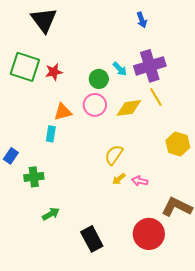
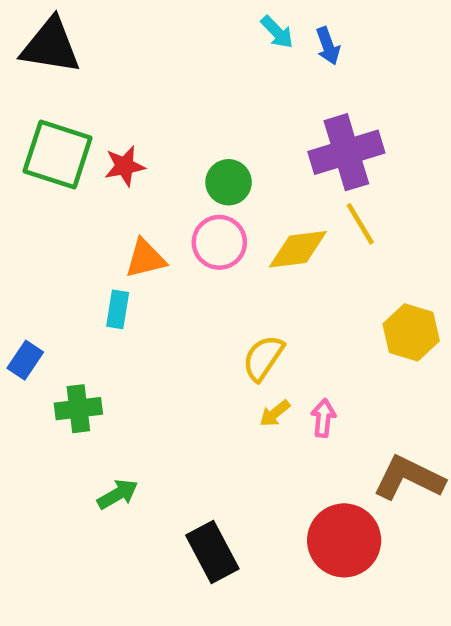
black triangle: (44, 20) -> (51, 46), moved, turned -44
cyan arrow: (120, 69) -> (277, 32), moved
pink arrow: (140, 181) -> (323, 418), turned 84

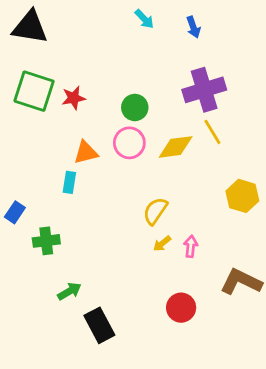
cyan arrow: (277, 32) -> (144, 19), moved
red circle: (344, 540) -> (181, 308), moved, size x0.7
black rectangle: (212, 552) -> (99, 325), moved

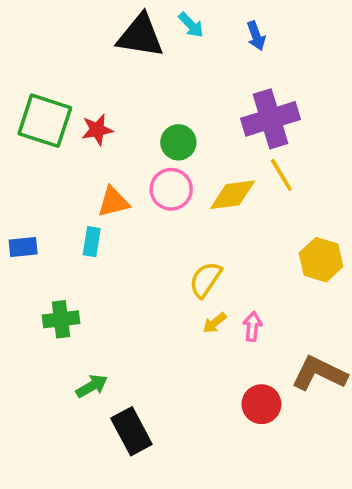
black triangle: (30, 27) -> (140, 36), moved
blue rectangle: (15, 212) -> (23, 247), moved, turned 50
red circle: (181, 308) -> (261, 404), moved

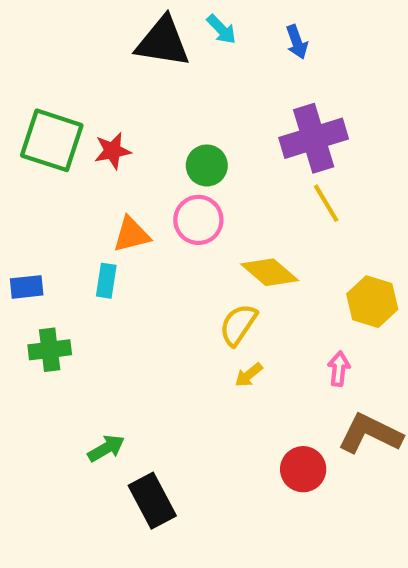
yellow diamond: (233, 195) -> (270, 272), moved, turned 48
green cross: (61, 319) -> (50, 350), moved
pink arrow: (252, 327) -> (339, 369), moved

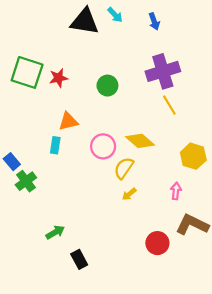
pink circle: (198, 220) -> (103, 146), moved
blue rectangle: (27, 287) -> (12, 162), moved, turned 56
green cross: (50, 350) -> (26, 181), turned -30
black rectangle: (152, 501) -> (79, 259), size x0.7

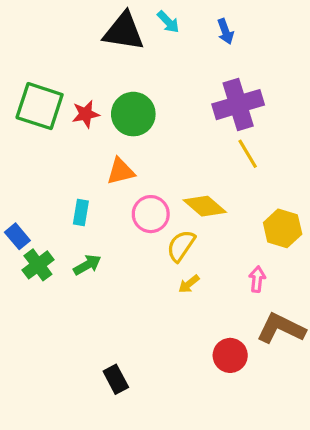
green circle: (107, 86) -> (133, 114), moved, size x1.4
orange triangle: (68, 121) -> (121, 171), moved
green arrow: (55, 232) -> (87, 265), moved

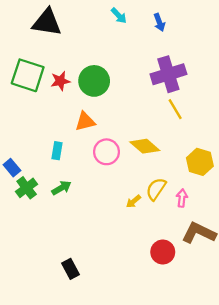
black triangle: (124, 31) -> (47, 22), moved
yellow semicircle: (181, 246) -> (156, 189), moved
black rectangle: (116, 379) -> (70, 269), moved

